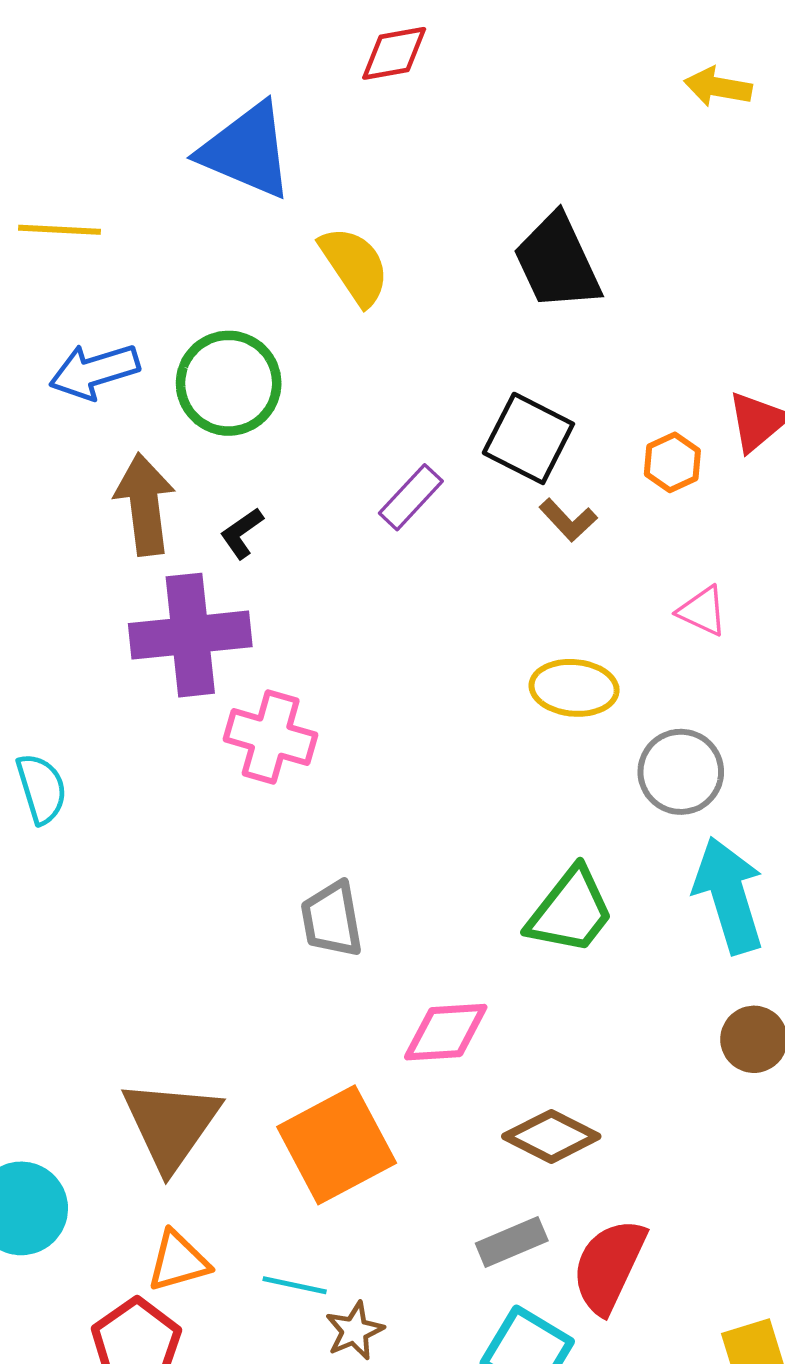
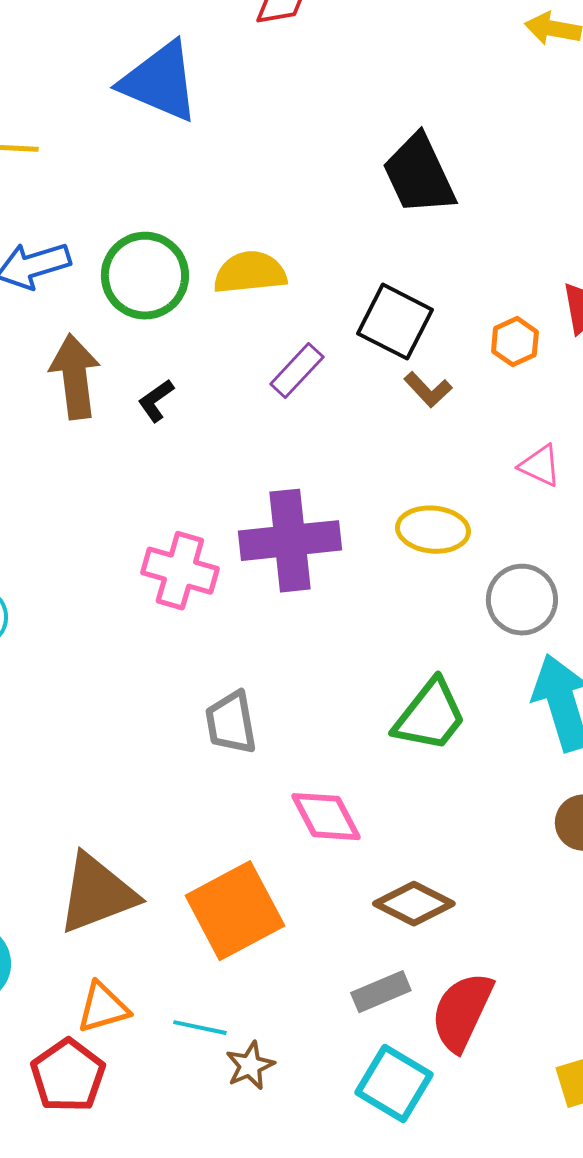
yellow semicircle: (355, 266) -> (250, 273), moved, turned -62
purple cross: (190, 635) -> (290, 541), moved
pink diamond: (446, 1032) -> (326, 817), turned 66
brown triangle: (171, 1124) -> (97, 894), turned 34

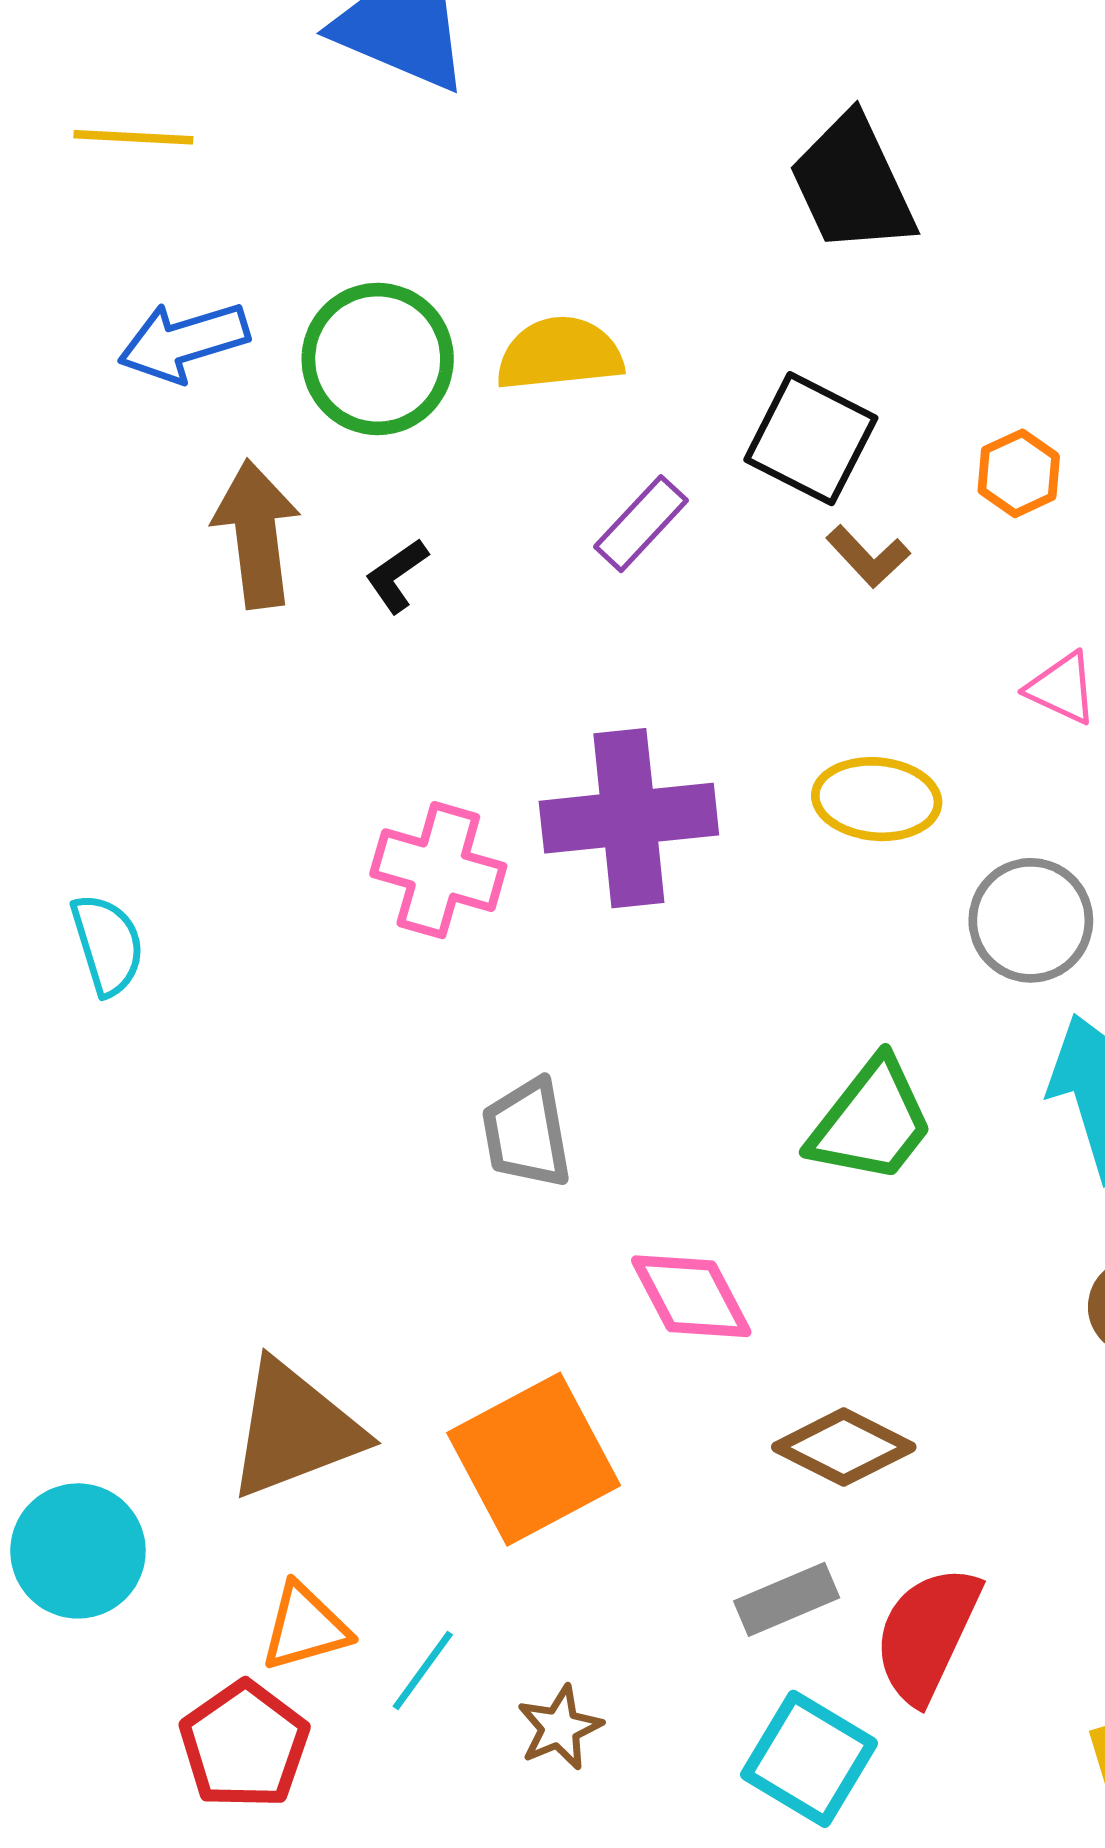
cyan line: (200, 1028) -> (423, 1670), moved, turned -66

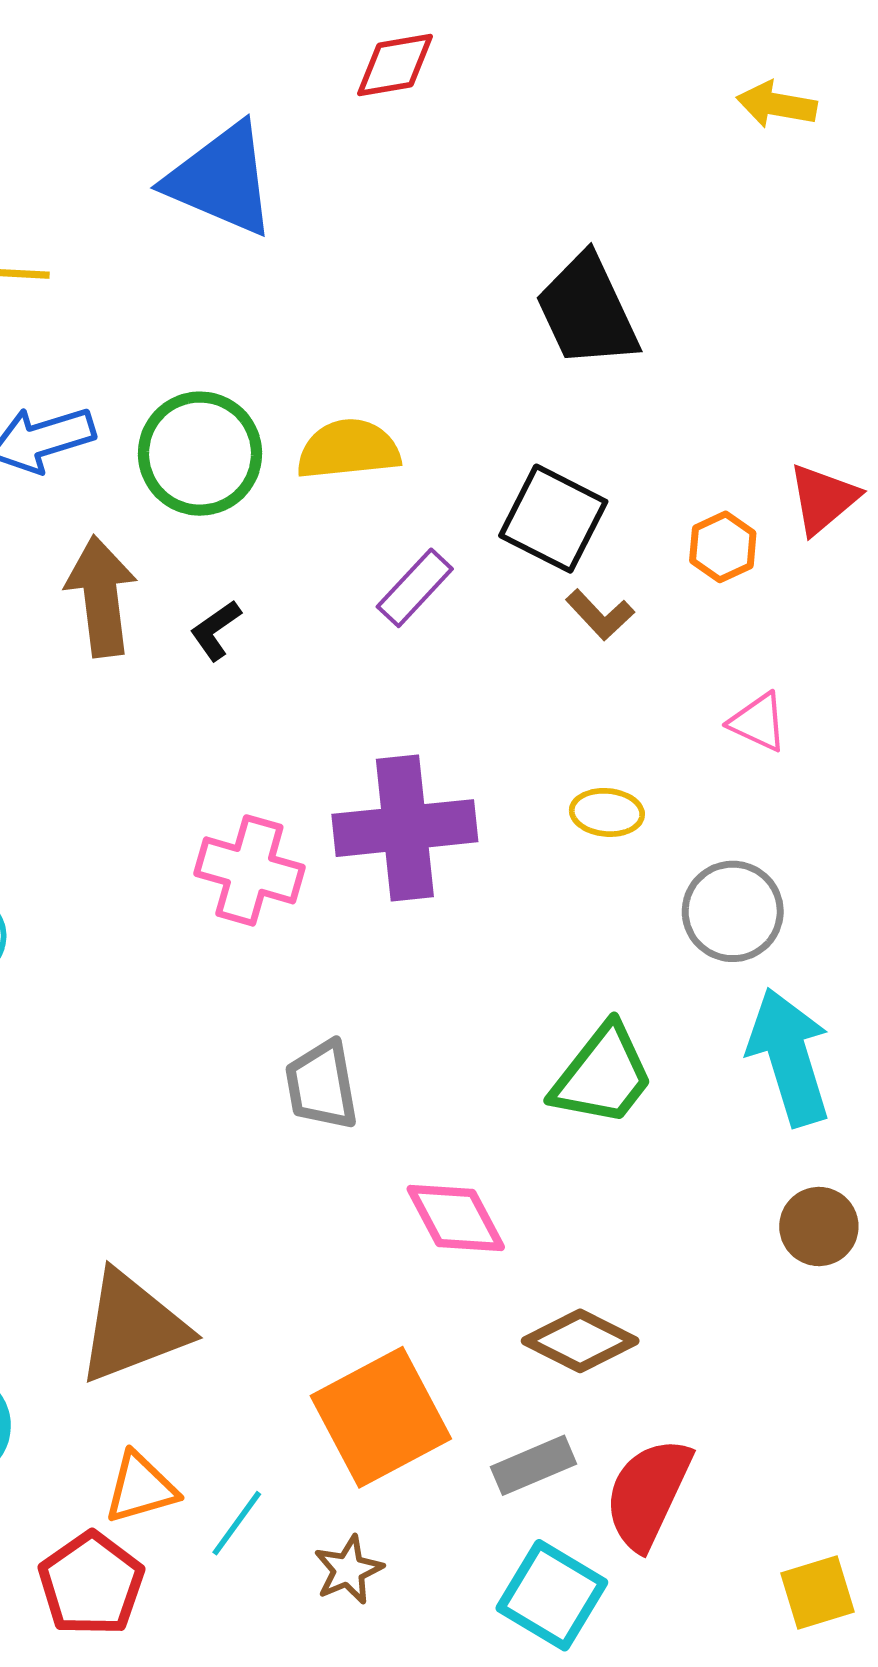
yellow ellipse: (877, 799) -> (607, 812), size x0.7
orange square: (534, 1459) -> (381, 1417), moved

